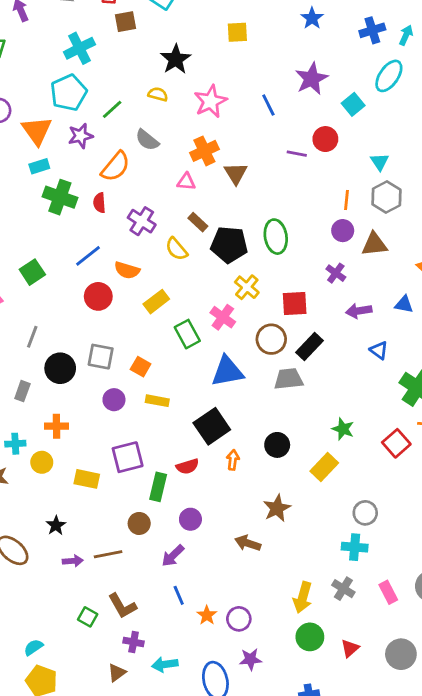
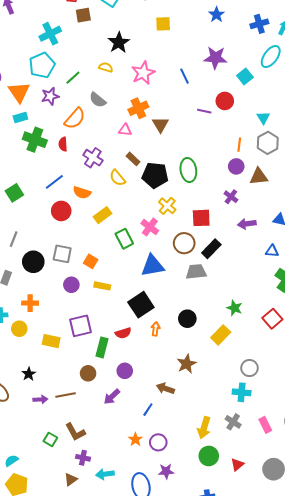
purple star: (312, 79) -> (215, 58), turned 30
blue triangle: (379, 350) -> (272, 251), moved, turned -32
blue line: (179, 595) -> (148, 410), moved, turned 56

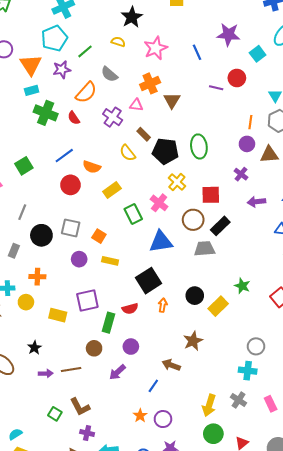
red semicircle: (63, 144) -> (74, 118), turned -32
purple cross: (93, 158) -> (113, 117), moved
yellow rectangle: (221, 335) -> (218, 306), moved

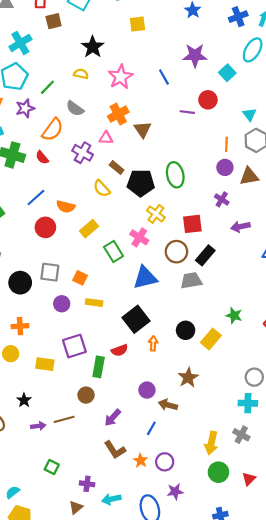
purple circle: (131, 347) -> (147, 390), moved
brown L-shape: (80, 407) -> (115, 450), moved

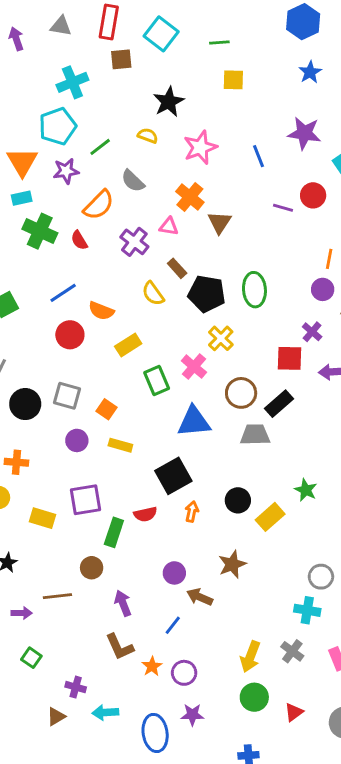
orange cross: (118, 114) -> (190, 197), turned -30
red square: (192, 224) -> (290, 358), moved
purple arrow: (113, 418) -> (123, 603), turned 108
purple arrow: (38, 426) -> (22, 613), moved

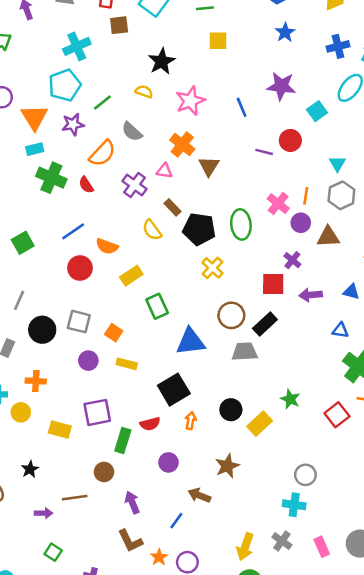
pink cross: (194, 367) -> (278, 204), moved
purple circle: (174, 573) -> (168, 462), moved

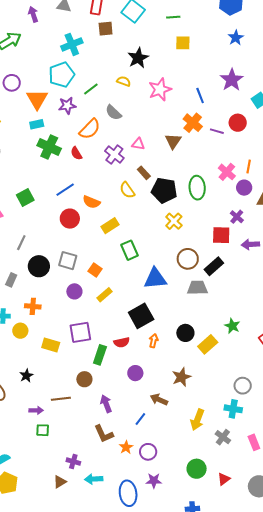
purple star: (281, 86) -> (232, 80), turned 30
orange cross: (182, 144) -> (193, 123), moved
yellow rectangle: (127, 364) -> (105, 295), turned -56
yellow arrow: (245, 547) -> (197, 420), moved
green square: (53, 552) -> (43, 430), moved, turned -32

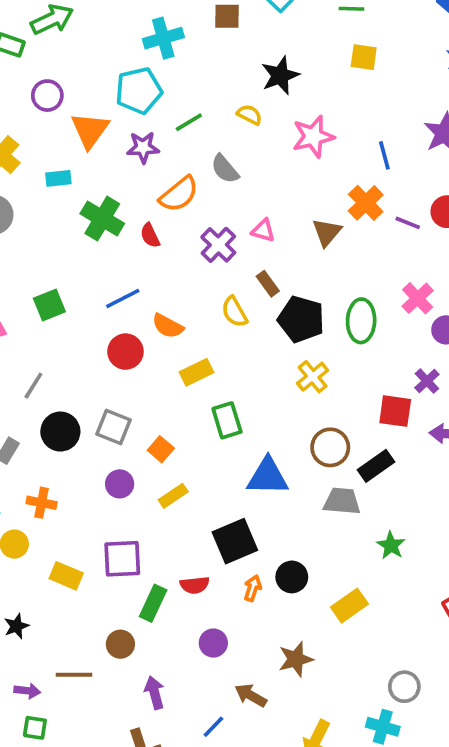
cyan rectangle: (37, 124) -> (58, 178), moved
green star: (232, 326) -> (391, 545), moved
black circle: (185, 333) -> (292, 577), moved

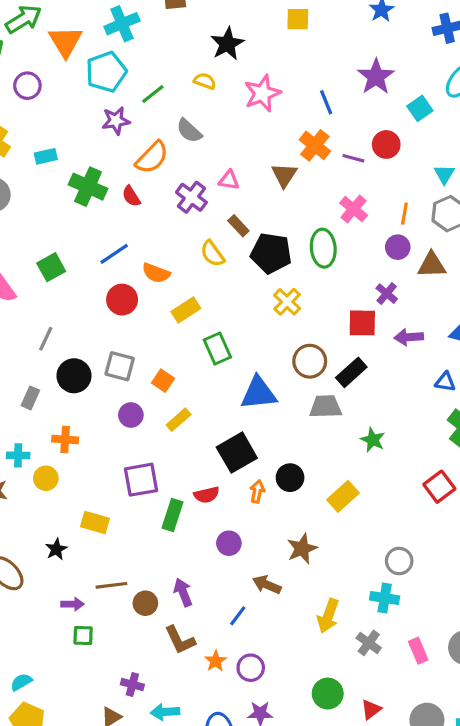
orange triangle: (90, 130) -> (65, 42), moved
pink cross: (418, 298) -> (354, 209), moved
yellow rectangle: (66, 576) -> (95, 522), moved
brown circle: (120, 644) -> (145, 603), moved

